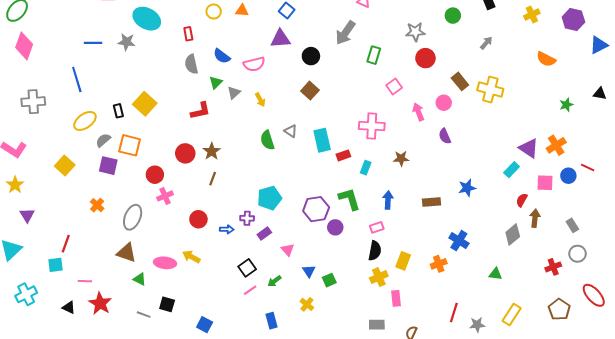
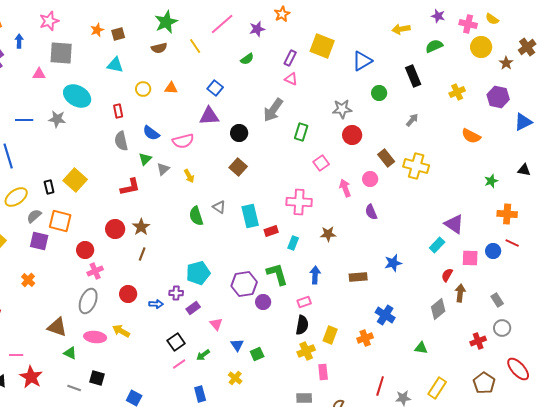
orange cross: (556, 145) -> (507, 214), moved, turned 36
gray ellipse: (133, 217) -> (88, 301), moved

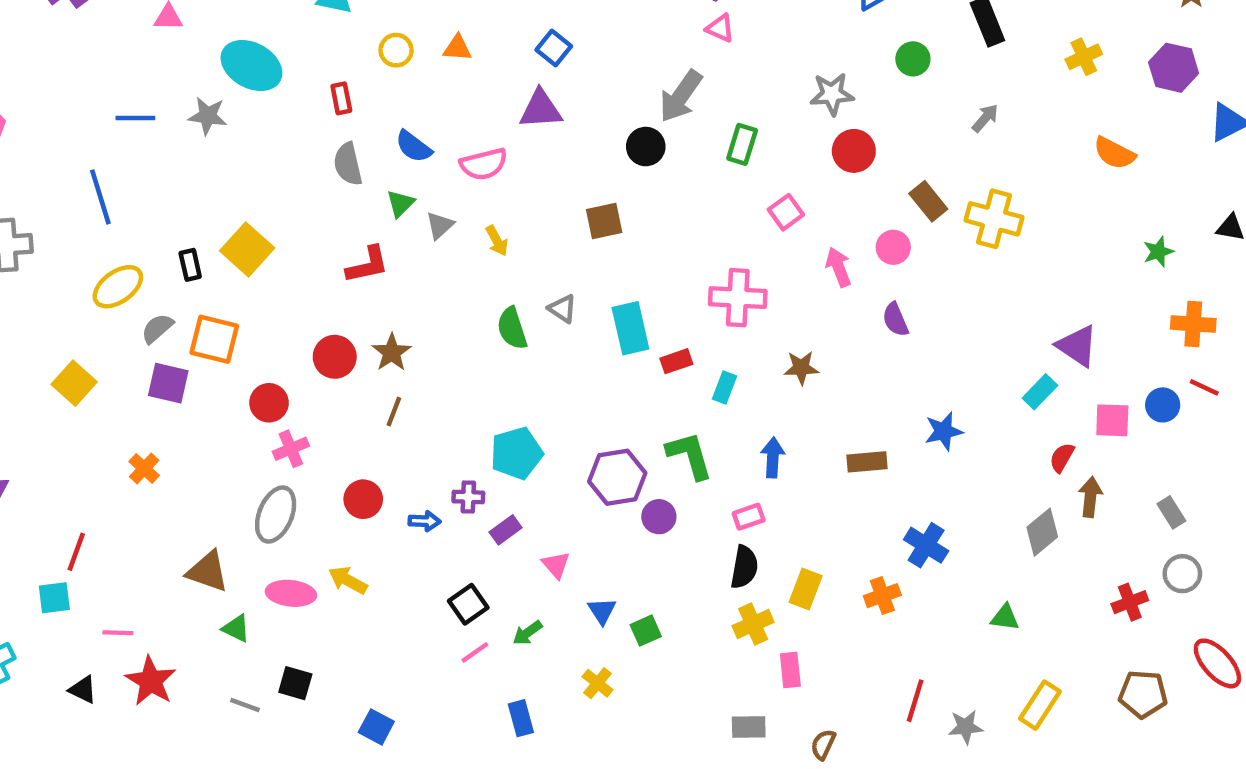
black circle: (239, 133) -> (646, 147), moved
brown square: (238, 167) -> (604, 221), turned 36
brown pentagon: (484, 383) -> (1143, 694), turned -30

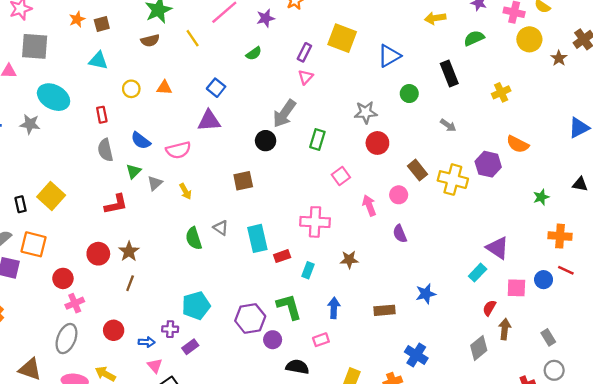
pink triangle: (720, 28) -> (306, 77), turned 49
purple hexagon: (1174, 68) -> (488, 164), moved
gray arrow: (985, 118) -> (448, 125), turned 84
pink triangle: (556, 565) -> (155, 366), moved
black semicircle: (744, 567) -> (297, 367), moved, turned -90

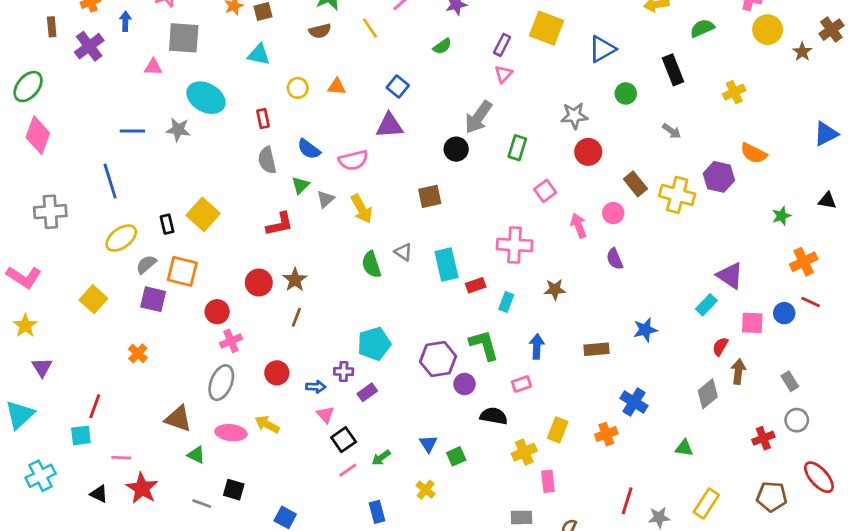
yellow arrow: (185, 191) -> (362, 209), size x1.5
orange cross: (560, 236) -> (804, 262), turned -30

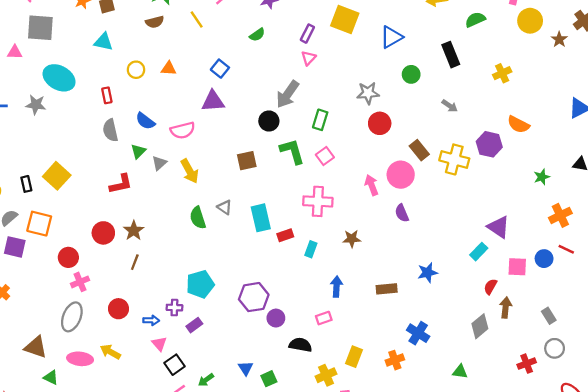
pink square: (545, 191) -> (325, 156), moved
pink circle: (613, 213) -> (401, 175), size x1.5
green L-shape: (484, 345) -> (292, 151), moved

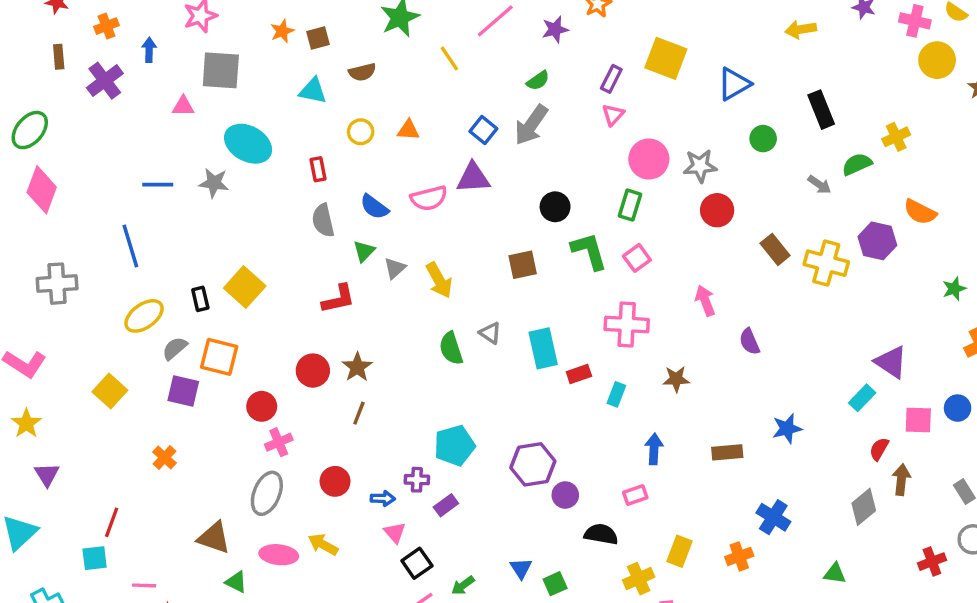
green semicircle: (475, 20) -> (857, 164), moved
brown semicircle: (155, 22) -> (362, 72), moved
gray arrow: (288, 94) -> (531, 125), moved
pink semicircle: (183, 130) -> (429, 198), moved
pink circle: (401, 175) -> (649, 159), moved

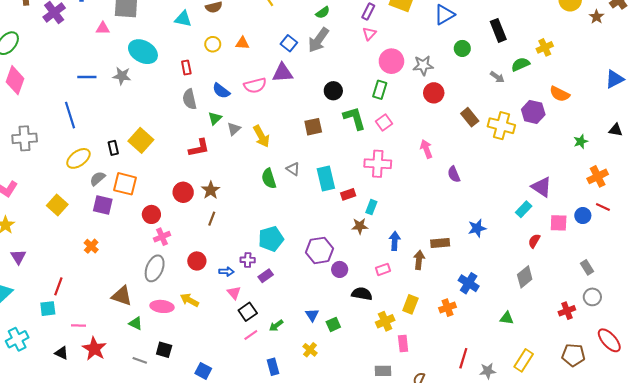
brown star: (676, 379) -> (360, 226), moved
brown arrow: (901, 480) -> (419, 260), moved

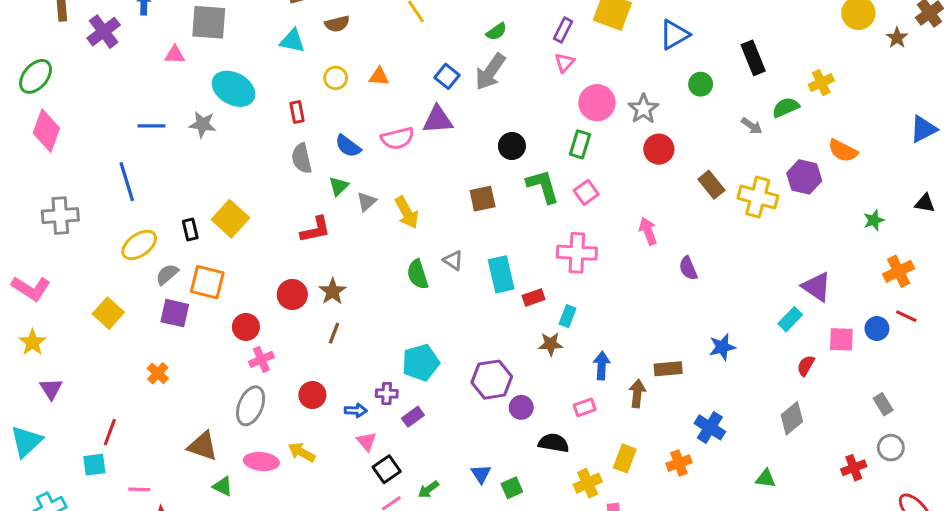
gray star: (423, 65) -> (643, 109), turned -30

